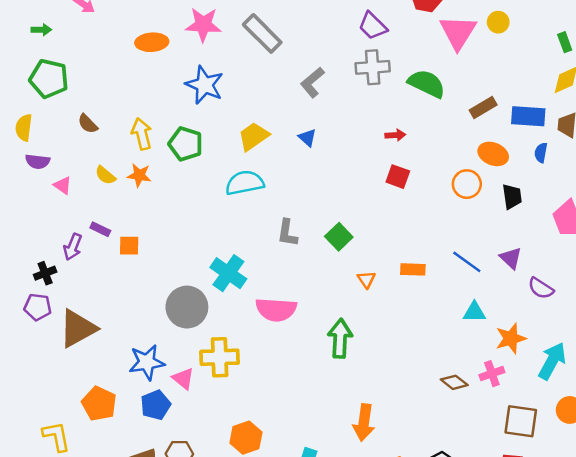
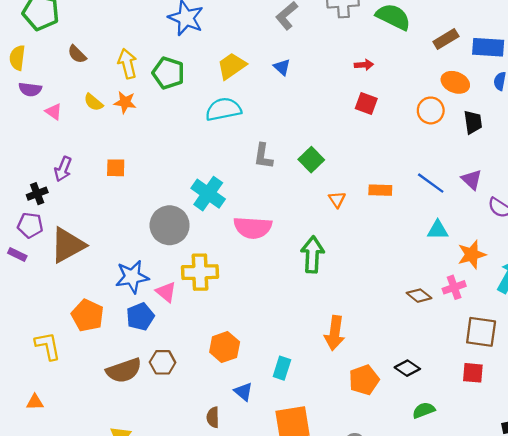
purple rectangle: (100, 229) -> (17, 255), moved

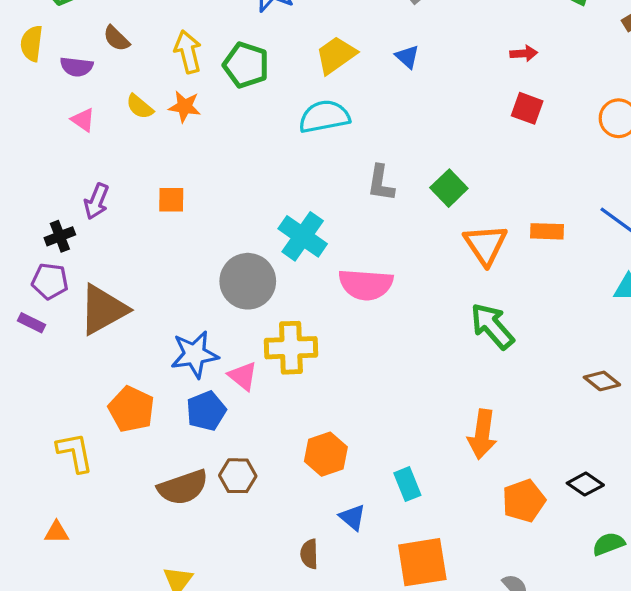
purple semicircle: (30, 89) -> (76, 67), moved
orange triangle: (337, 199) -> (486, 245), size x1.8
green arrow: (312, 255) -> (492, 326), moved, turned -44
cyan rectangle: (282, 368) -> (407, 484), turned -40

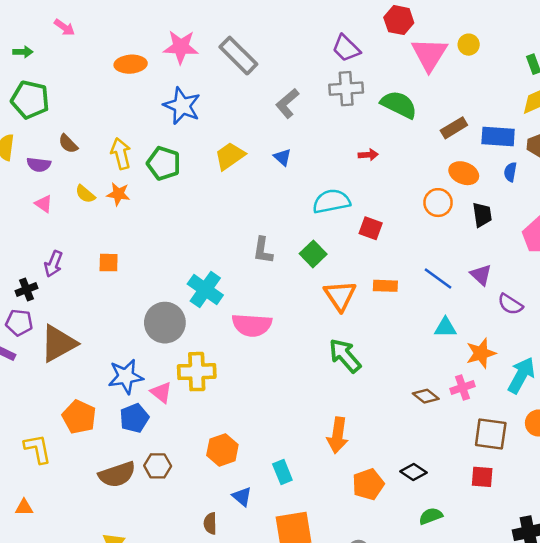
red square: (527, 108) -> (371, 228), moved
cyan semicircle: (324, 117) -> (331, 201), moved

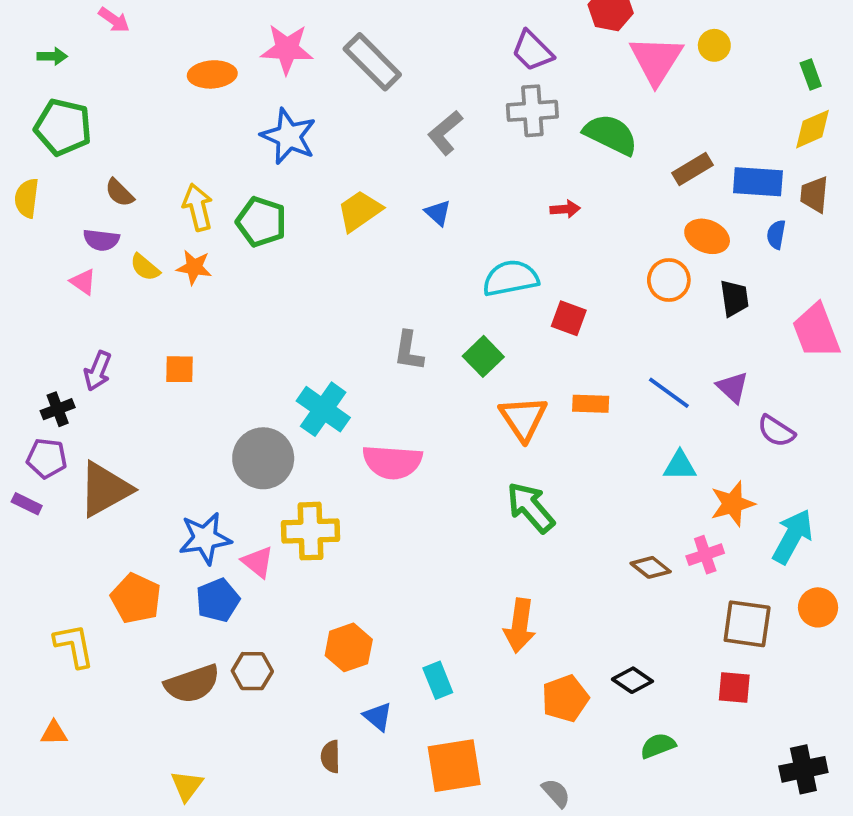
purple semicircle: (39, 165) -> (101, 240), moved

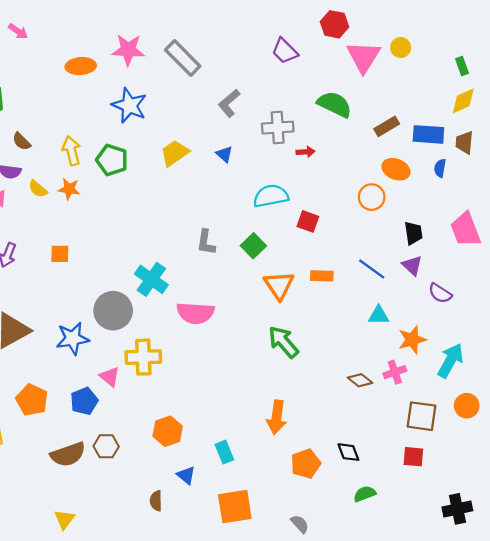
gray cross: (532, 111) -> (278, 128), moved
black trapezoid: (734, 298) -> (413, 233), moved
blue star: (205, 538) -> (73, 338), moved
black diamond: (632, 680) -> (348, 452), turned 35

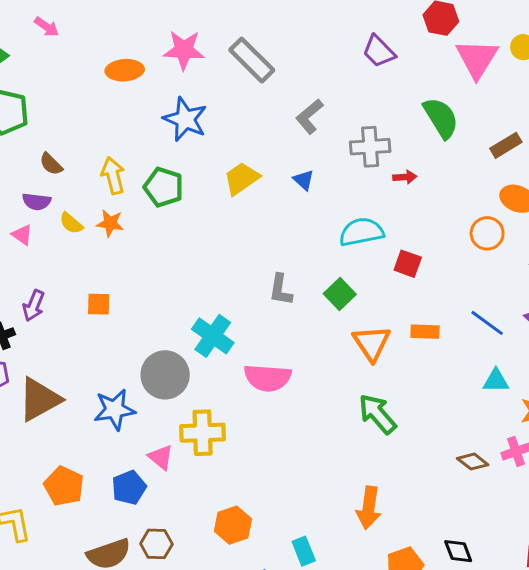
green semicircle: (335, 104) -> (441, 118), turned 32

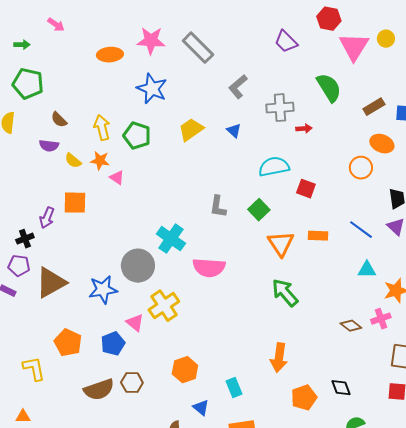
pink triangle: (22, 235) -> (117, 178), moved
orange square: (99, 304) -> (75, 203), moved, size x1.4
yellow cross: (203, 433) -> (164, 306), turned -32

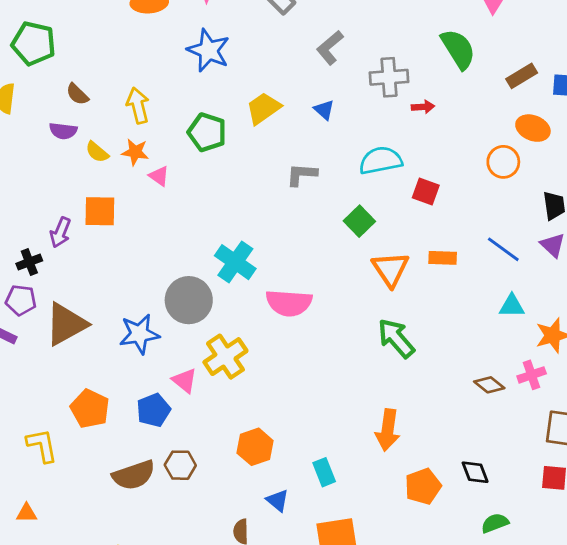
green pentagon: (137, 136) -> (207, 132), moved
gray L-shape: (218, 207) -> (302, 175), moved, turned 85

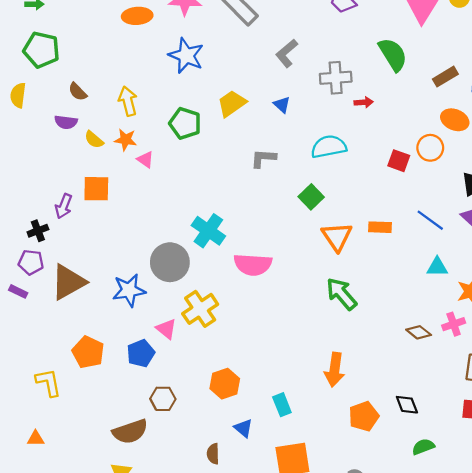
red square: (426, 192) -> (399, 161), moved
brown semicircle: (134, 475) -> (130, 432), moved

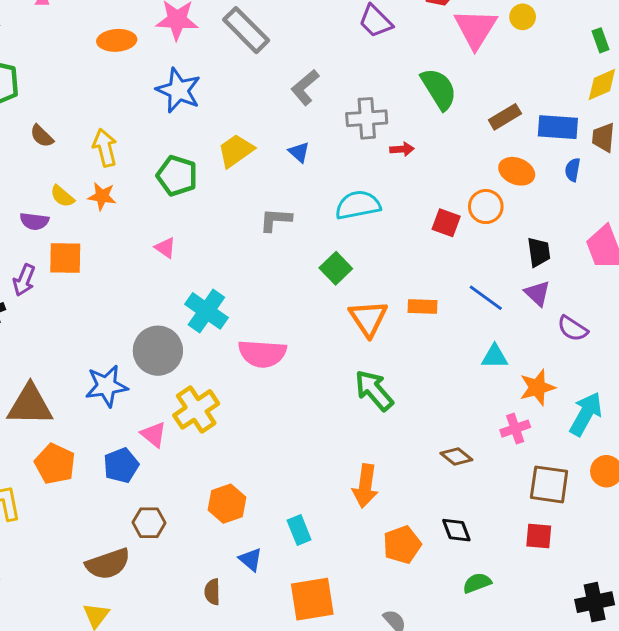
purple semicircle: (66, 122) -> (34, 221), moved
pink triangle: (145, 159) -> (165, 248), moved
brown triangle: (68, 282) -> (30, 405), moved, turned 30
brown diamond: (419, 332) -> (456, 457), moved

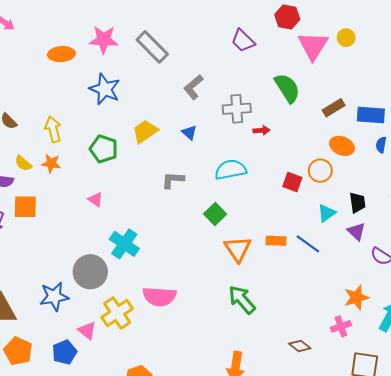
blue line: (486, 298) -> (308, 244), moved
pink semicircle: (262, 354) -> (159, 296), moved
cyan triangle: (495, 357) -> (326, 213), moved, turned -36

